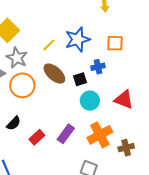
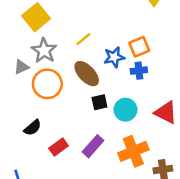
blue star: (78, 39) -> (114, 57), moved, size x0.7
orange square: (115, 43) -> (139, 47), moved, turned -30
black square: (80, 79) -> (99, 102), moved

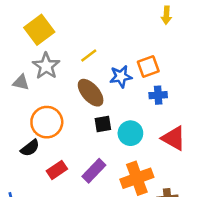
gray triangle: (21, 67) -> (21, 82), turned 35
blue cross: (139, 71) -> (158, 95), moved
orange circle: (47, 84) -> (47, 122), moved

